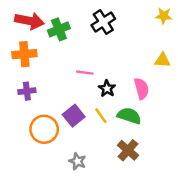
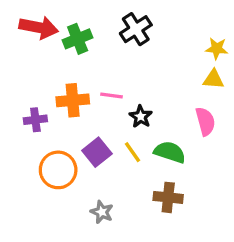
yellow star: (164, 16) -> (217, 49), moved
orange cross: (24, 54) -> (73, 100), moved
pink semicircle: (142, 89) -> (205, 121), moved
brown cross: (128, 150) -> (168, 197), turned -35

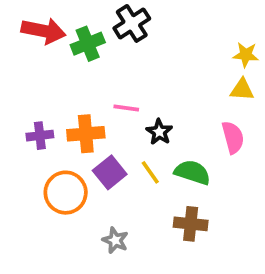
black cross: (136, 29) -> (132, 23), moved
orange cross: (73, 100) -> (86, 134), moved

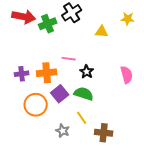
yellow star: (246, 55) -> (128, 19), moved
yellow triangle: (242, 90) -> (102, 32), moved
yellow line: (150, 172) -> (82, 118), moved
green semicircle: (192, 172) -> (84, 94), moved
brown cross: (191, 224) -> (104, 133), moved

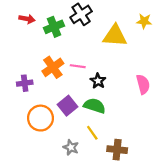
red arrow: (24, 17) -> (27, 19), size x0.6
yellow triangle: (102, 32) -> (115, 36), size x1.6
orange cross: (47, 73) -> (53, 67), moved, turned -30

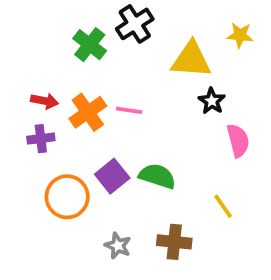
red arrow: (27, 19) -> (45, 101), moved
green cross: (54, 27) -> (90, 45), turned -30
black star: (98, 81) -> (212, 101), moved
yellow line: (92, 133) -> (223, 206), moved
brown cross: (117, 150) -> (174, 242), moved

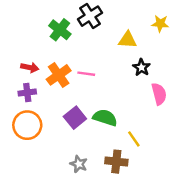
yellow triangle: (191, 60) -> (128, 40), size x0.7
orange circle: (67, 197) -> (27, 125), moved
yellow line: (223, 206) -> (134, 139), moved

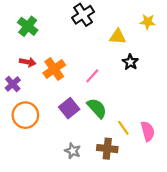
green cross: (60, 30) -> (28, 26), moved
pink line: (86, 74) -> (92, 76), moved, turned -56
purple cross: (27, 93) -> (13, 84), moved, turned -35
pink semicircle: (159, 94) -> (148, 131), moved
green semicircle: (105, 118) -> (97, 108), turned 30

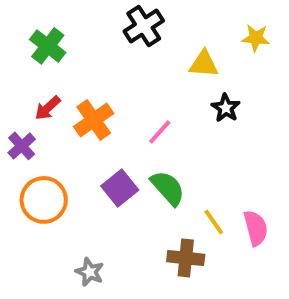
red arrow: (28, 62) -> (48, 108), turned 126
gray star: (73, 151) -> (90, 272), moved

